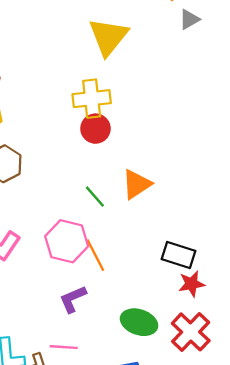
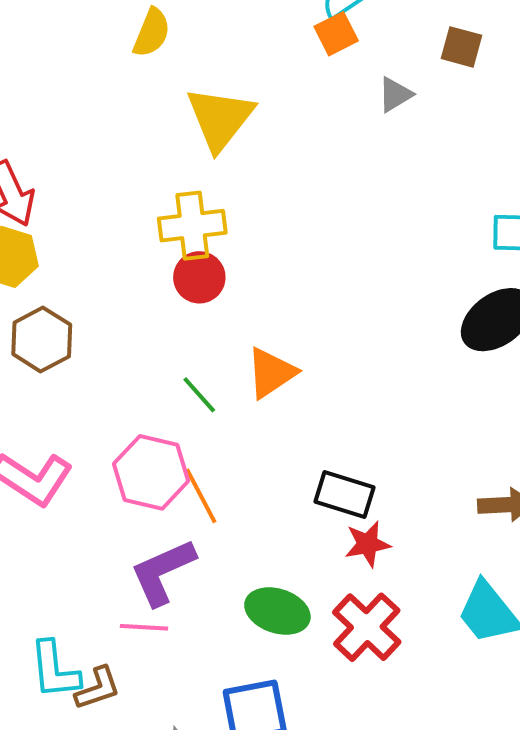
gray triangle: (189, 19) -> (395, 95), moved
purple L-shape: (73, 299) -> (163, 572), size x1.4
pink line: (64, 347) -> (144, 627), moved

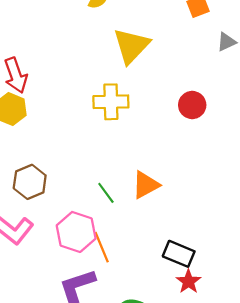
red circle: (199, 277) -> (192, 105), moved
brown hexagon: (42, 339) -> (30, 182), moved
red star: (368, 544) -> (188, 282), turned -30

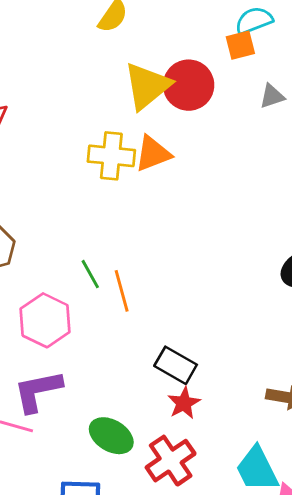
red circle: (192, 105) -> (189, 85), moved, size x1.4
orange triangle: (146, 185) -> (153, 154), moved
orange line: (102, 247) -> (122, 291), moved

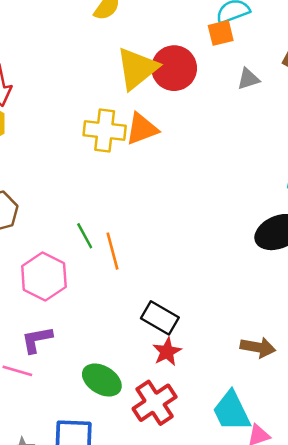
purple L-shape: (38, 391) -> (37, 340), size x0.7

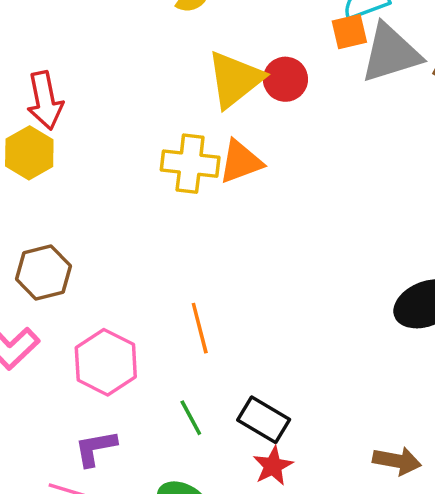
red circle: (174, 68) -> (285, 79), size x0.7
gray triangle: (248, 79) -> (391, 53), moved, size x2.0
green line: (85, 236) -> (191, 418), moved

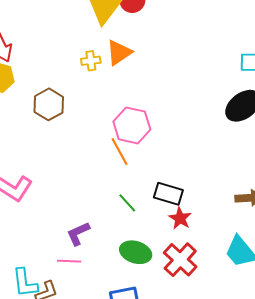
yellow cross: (190, 164) -> (91, 61), size x0.6
brown hexagon: (43, 273) -> (49, 104), moved
pink hexagon: (106, 362) -> (132, 125), moved

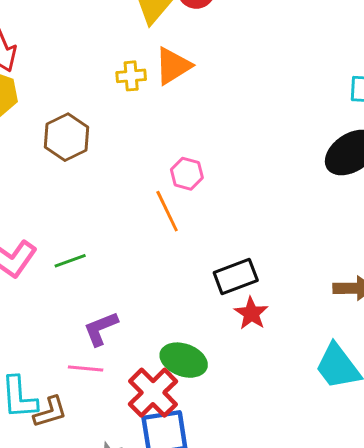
pink hexagon: (132, 125) -> (187, 174), size x0.6
black rectangle: (168, 194) -> (236, 277), turned -40
green line: (127, 203) -> (70, 261), moved, turned -70
red cross: (180, 260) -> (153, 393), moved

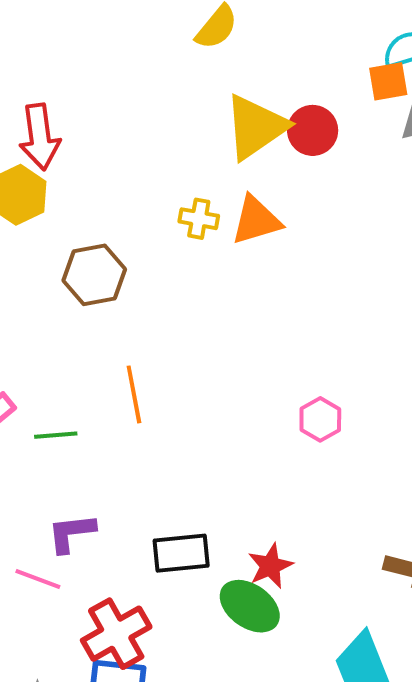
pink hexagon: (187, 174) -> (320, 419), moved
orange line: (167, 211) -> (134, 394), moved
black rectangle: (236, 277) -> (181, 553), moved
green ellipse: (184, 360) -> (250, 606), moved

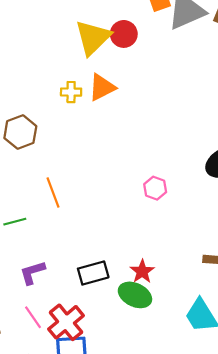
pink line: (38, 579) -> (33, 317), moved, turned 45

